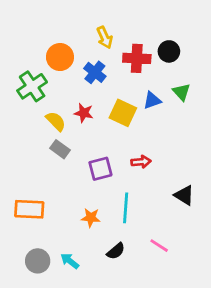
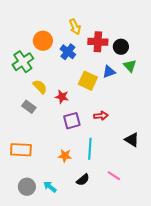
black circle: (169, 51) -> (121, 47), moved
red star: (84, 113) -> (62, 97), moved
gray rectangle: (60, 149) -> (29, 107), moved

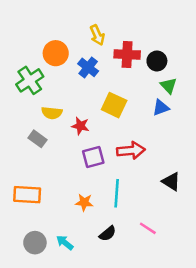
blue triangle: (109, 72) -> (161, 108), moved
yellow semicircle: (40, 87) -> (52, 113), turned 140
red arrow: (101, 116) -> (131, 151), size x1.5

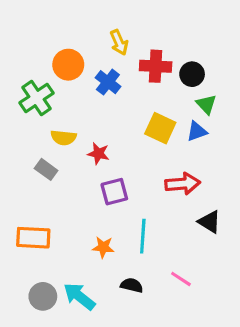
yellow square: (114, 105) -> (160, 128), moved
red arrow: (131, 151) -> (183, 184), moved
black semicircle: (108, 234) -> (132, 285), turned -126
cyan arrow: (65, 243) -> (79, 296), size x1.5

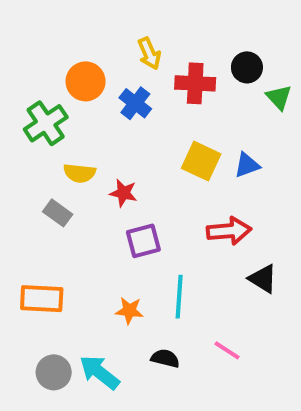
black circle: (192, 74) -> (247, 67), moved
green triangle: (206, 104) -> (279, 97), moved

